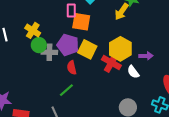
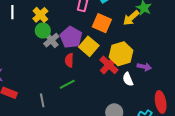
orange square: (81, 22) -> (102, 23), moved
gray cross: (49, 52) -> (51, 40), turned 35
green line: (66, 90) -> (67, 84), moved

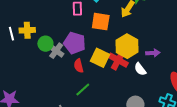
yellow cross: (40, 15) -> (27, 30), moved, turned -35
yellow square: (89, 46) -> (100, 58), moved

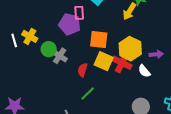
orange square: (101, 22) -> (99, 40), moved
yellow cross: (27, 30) -> (30, 36), turned 35
purple pentagon: (75, 43) -> (70, 24), moved
red semicircle: (79, 66) -> (83, 70), turned 32

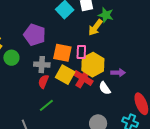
pink rectangle: (79, 13) -> (81, 52), moved
gray cross: (60, 56) -> (42, 65), moved, turned -35

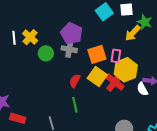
orange square: (62, 53) -> (97, 54), turned -36
gray cross: (42, 65) -> (69, 49), moved
white semicircle: (105, 88) -> (142, 89), moved
green line: (46, 105) -> (75, 105), turned -70

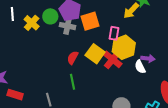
yellow cross: (30, 37) -> (32, 23), moved
green circle: (46, 53) -> (50, 16), moved
orange square: (97, 54) -> (90, 21), moved

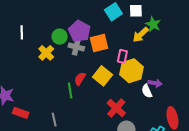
yellow cross: (32, 23) -> (46, 53), moved
red cross: (113, 59) -> (116, 108), moved
green line: (72, 82) -> (70, 91), moved

